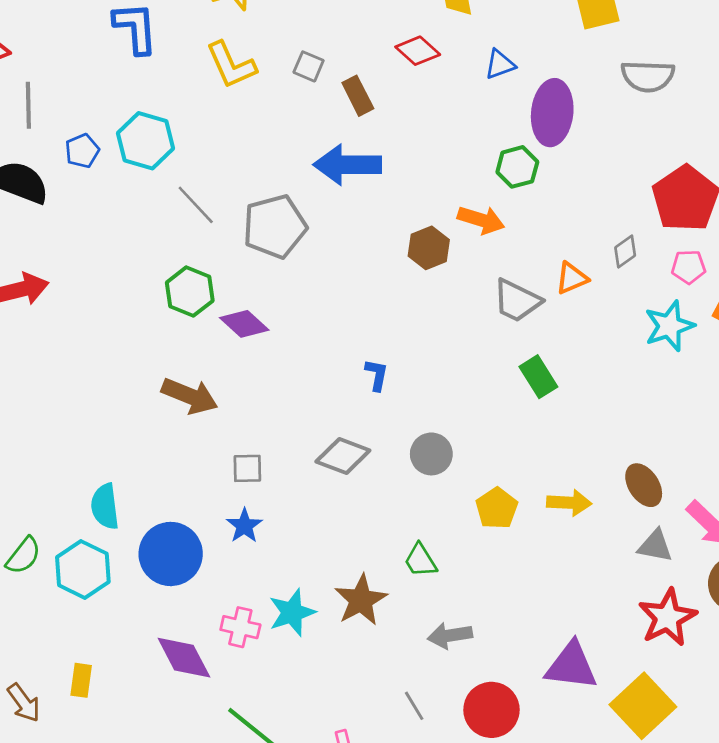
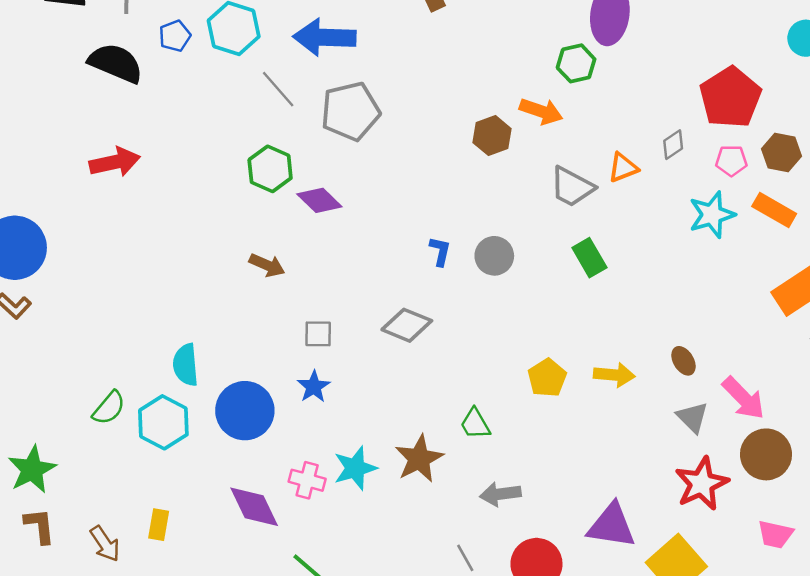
blue arrow: (348, 165) -> (324, 37), moved
brown arrow: (190, 396) -> (267, 265), size x0.7
gray circle: (431, 454) -> (494, 256), moved
brown ellipse: (644, 485) -> (684, 361), size x0.7
gray triangle: (655, 546) -> (692, 417), turned 32

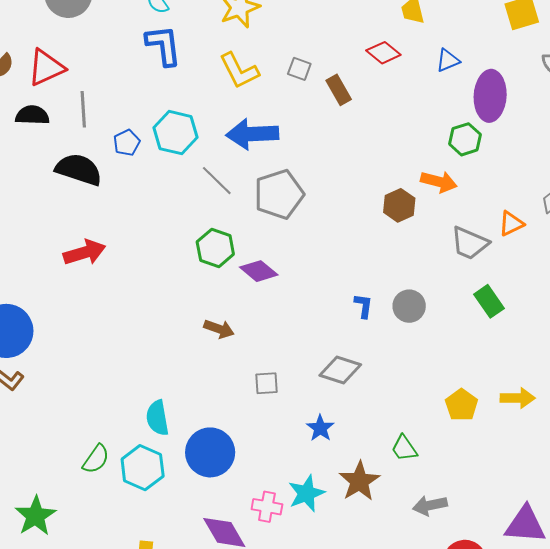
blue star: (314, 387) -> (320, 428), moved

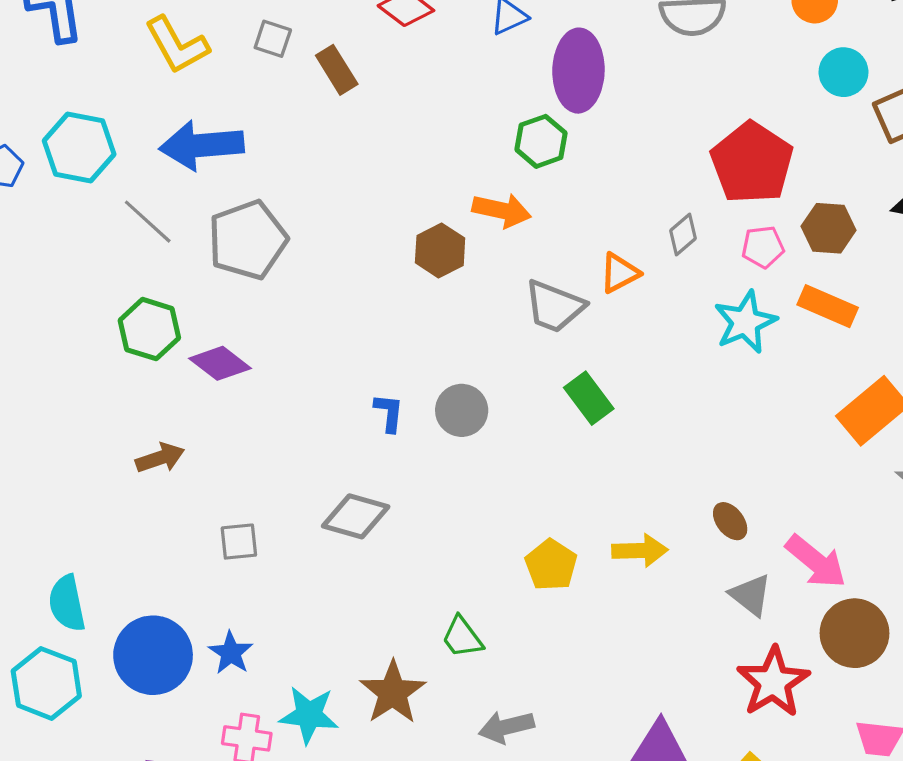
brown arrow: (219, 329) -> (160, 458), turned -36
blue star: (320, 428) -> (231, 653), moved
cyan star: (306, 493) -> (309, 715), turned 30

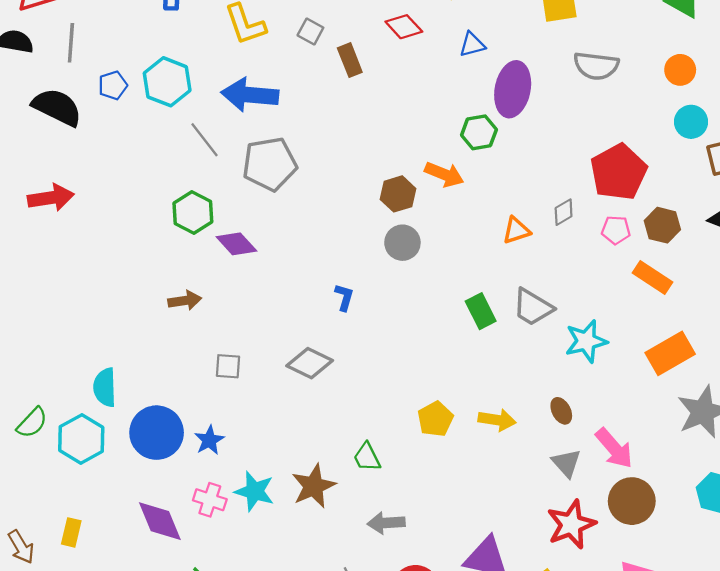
gray trapezoid: (554, 306) -> (533, 307), moved
cyan star: (745, 322) -> (586, 341), moved
gray circle: (462, 410) -> (402, 243), moved

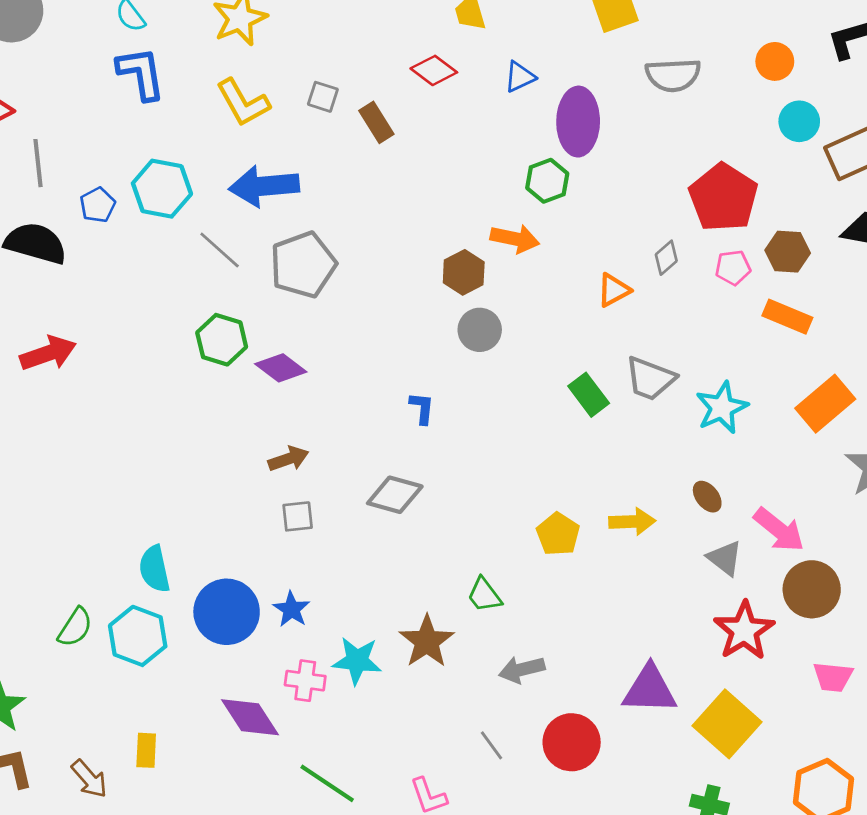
brown arrow: (185, 301) -> (288, 459), moved

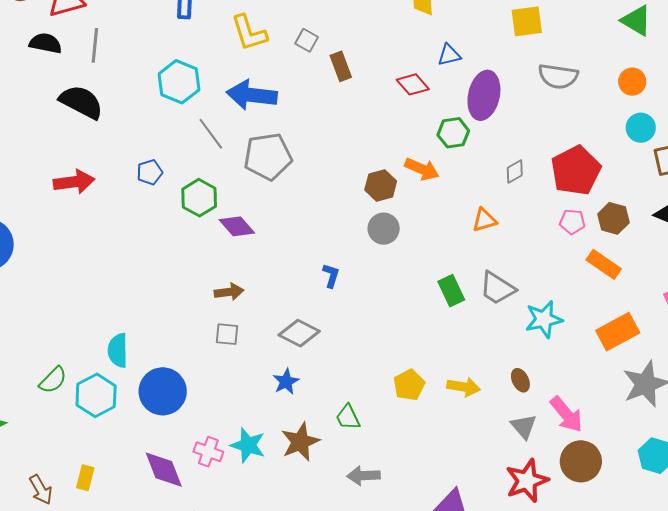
red diamond: (434, 70) -> (413, 84), moved
blue pentagon: (98, 205) -> (150, 172), moved
gray diamond: (666, 258) -> (515, 171), moved
blue star: (291, 609) -> (286, 382), moved

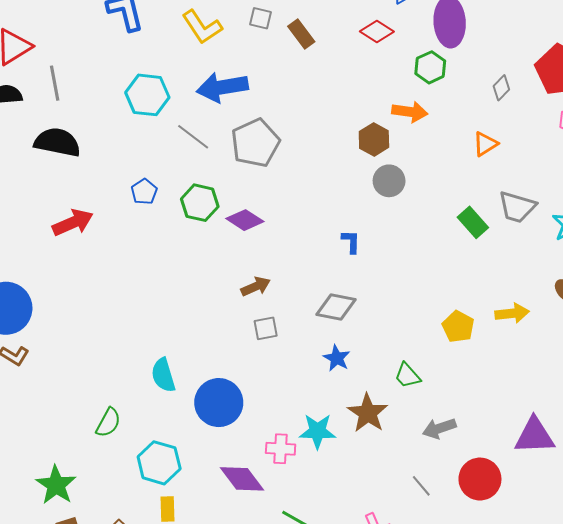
cyan hexagon: (96, 395) -> (159, 463), moved

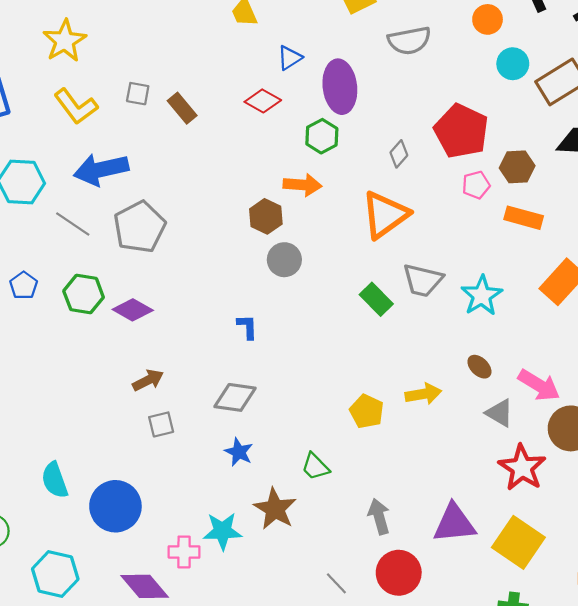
orange triangle: (485, 144) -> (385, 215), size x1.8
gray arrow: (439, 428) -> (379, 516), moved, turned 96

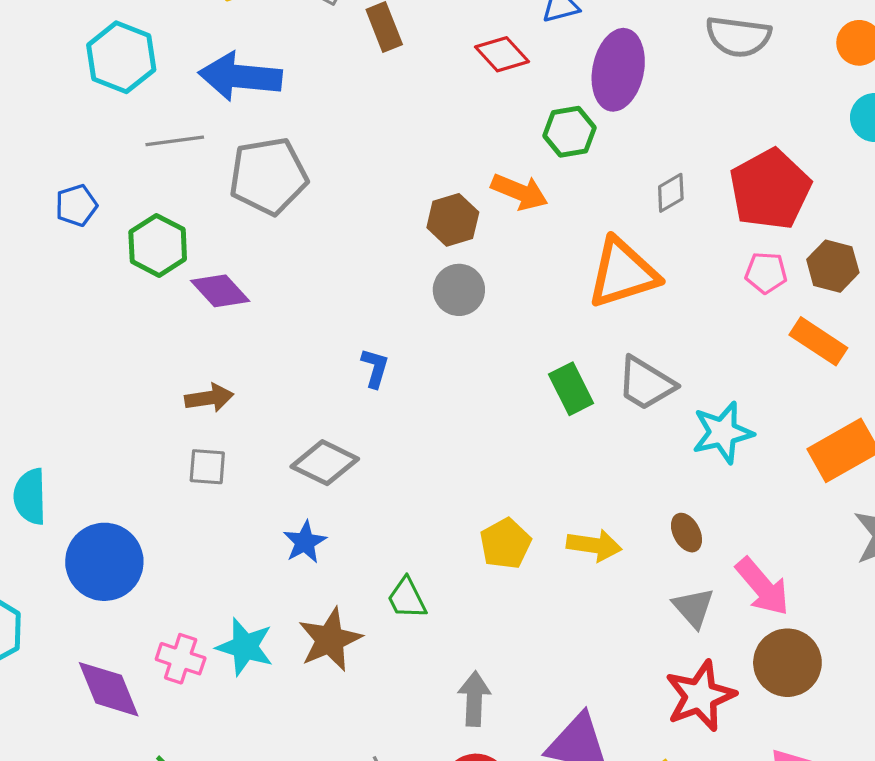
gray line: (73, 224) -> (175, 141), turned -60

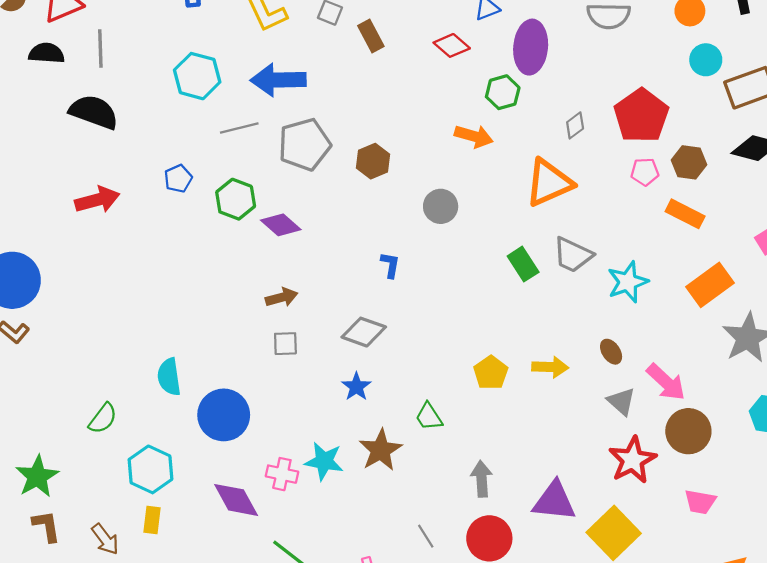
brown hexagon: (453, 220) -> (373, 161), moved

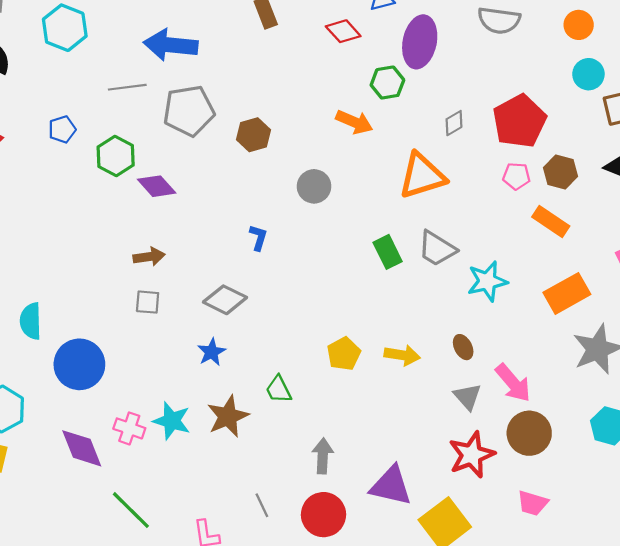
cyan hexagon: (197, 76) -> (65, 28), moved

